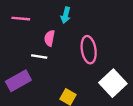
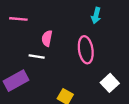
cyan arrow: (66, 15) -> (96, 15), moved
white square: (113, 83) -> (110, 83), size x0.7

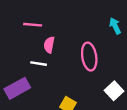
cyan arrow: (96, 15) -> (115, 26), moved, turned 140
pink line: (18, 19) -> (33, 25), moved

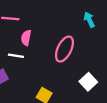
pink ellipse: (89, 57) -> (64, 49), turned 35

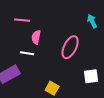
white square: (88, 82) -> (91, 76), turned 35

